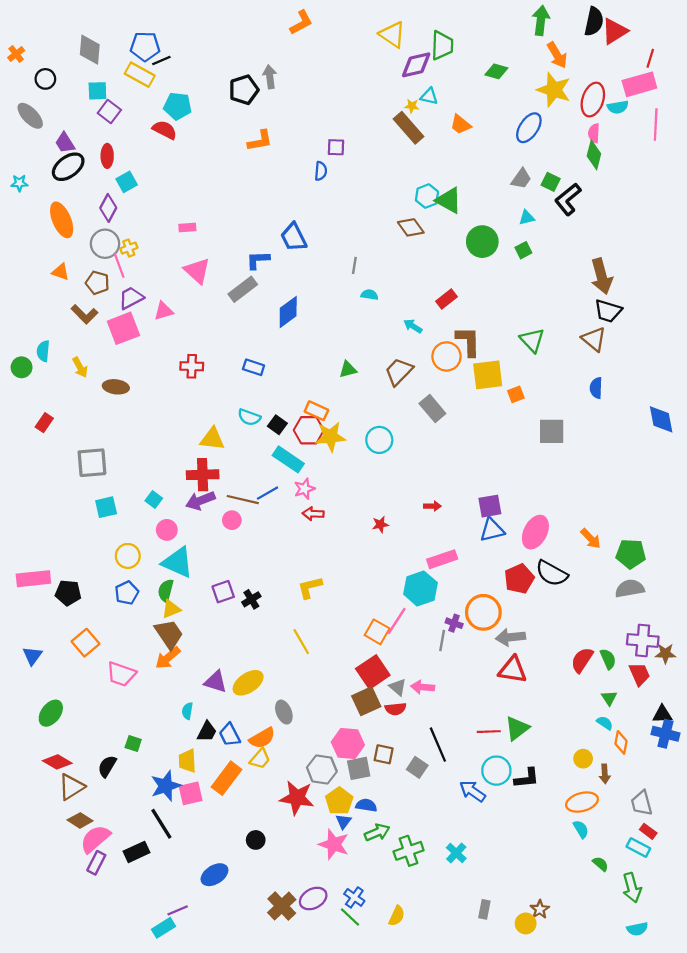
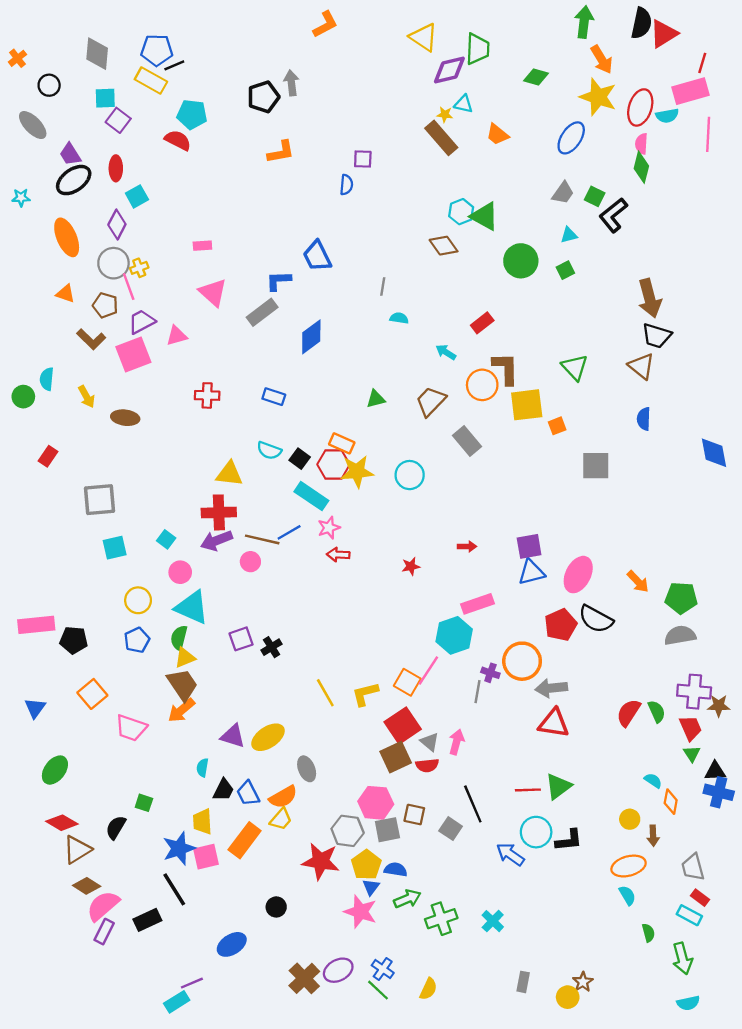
yellow L-shape: (310, 587) -> (365, 694), moved
pink arrow: (423, 687) -> (456, 742), turned 100
green triangle: (609, 698) -> (692, 754), moved
green semicircle: (600, 864) -> (648, 933), turned 35

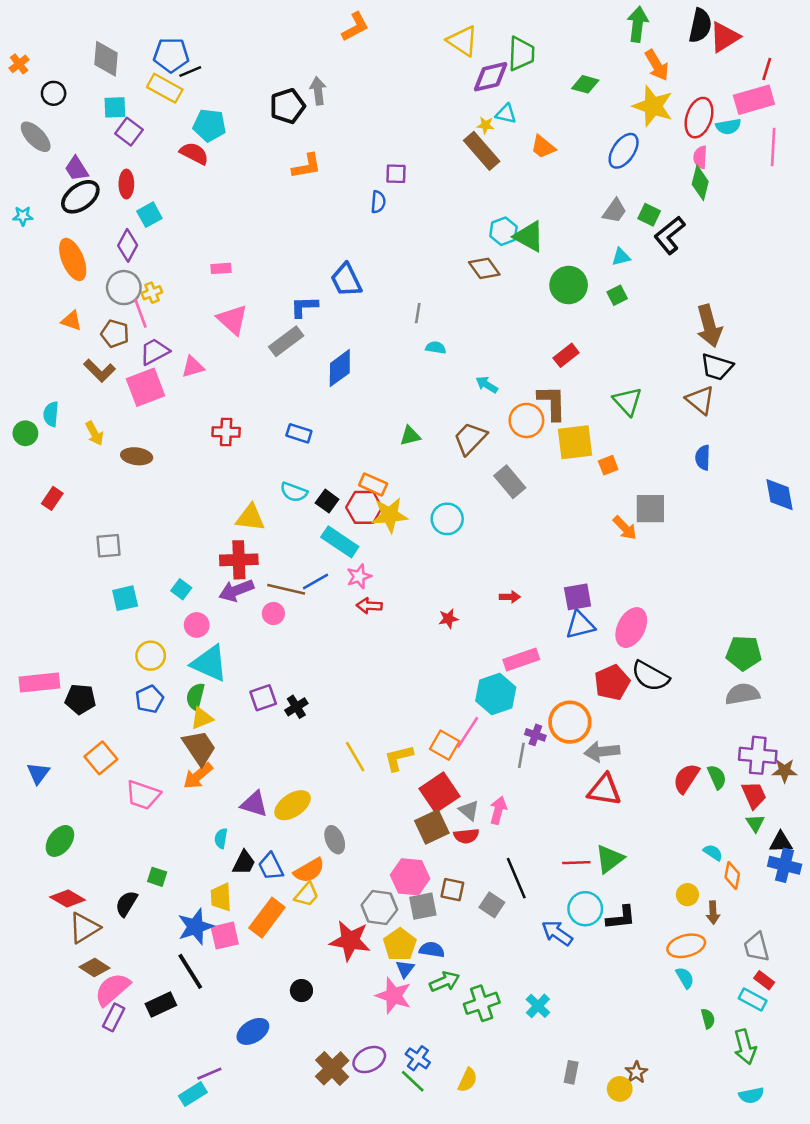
red rectangle: (482, 323) -> (566, 355), moved
gray square: (99, 500) -> (108, 546), size x0.7
orange arrow: (638, 582) -> (625, 528), moved

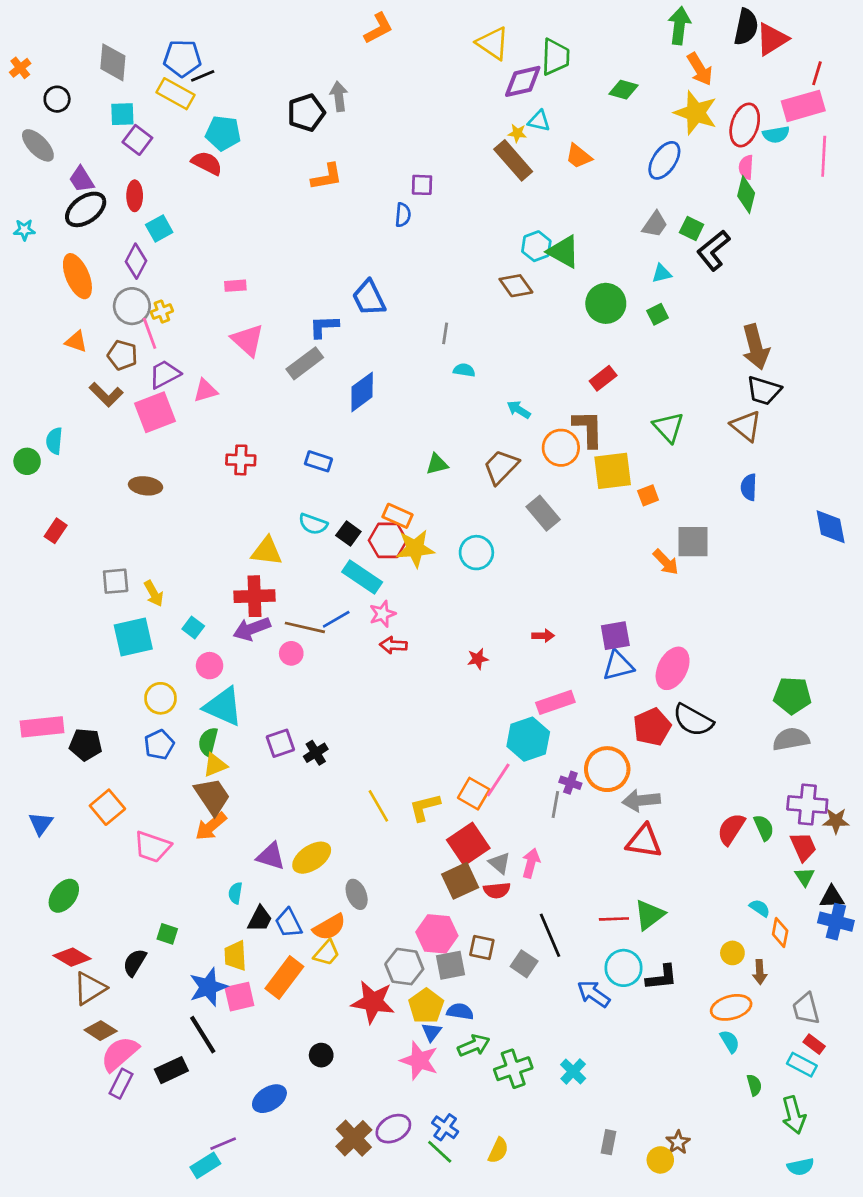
yellow arrow: (94, 433) -> (154, 593), moved
cyan square: (125, 598) -> (133, 637), size x1.4

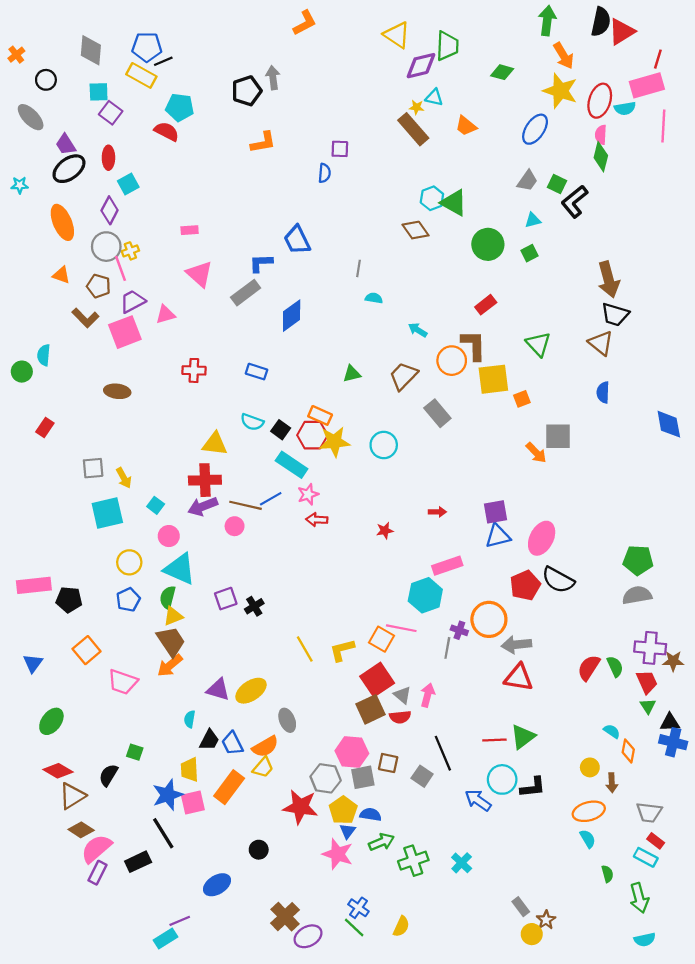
pink line: (498, 780) -> (401, 628), turned 68
gray trapezoid: (806, 1009) -> (649, 812), turned -68
purple ellipse: (393, 1129) -> (308, 936), moved
gray rectangle: (609, 1142) -> (521, 907), moved, turned -48

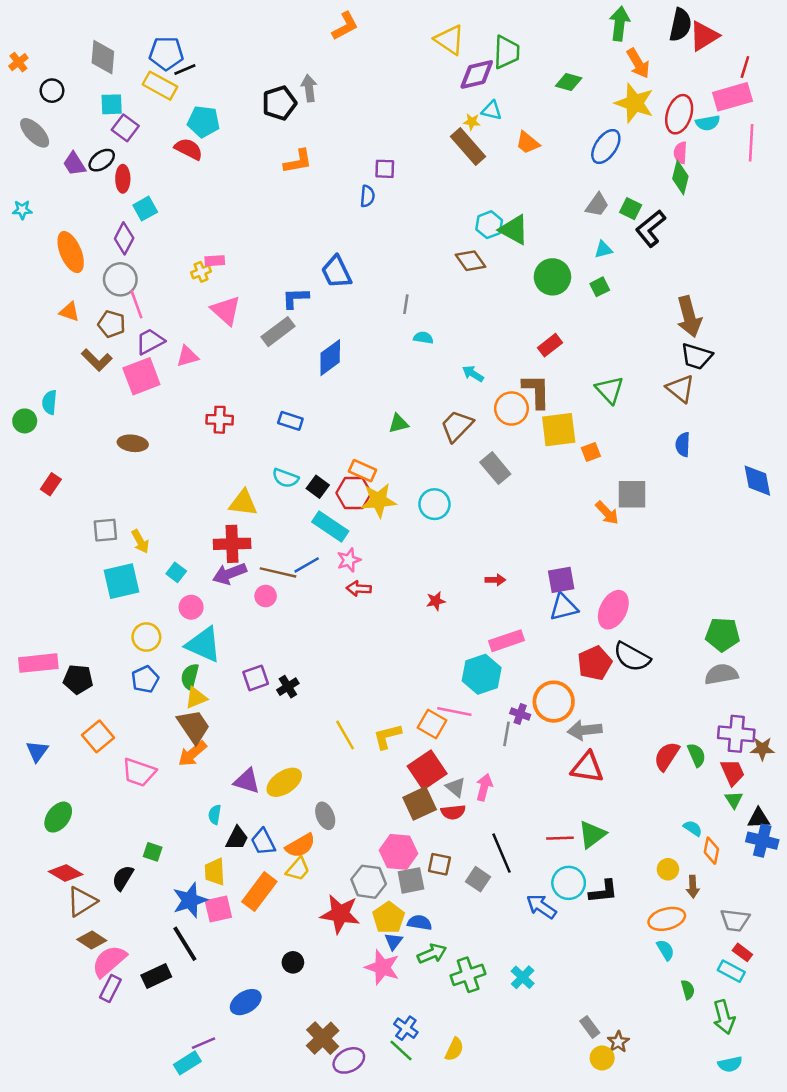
black ellipse: (69, 169) -> (102, 160), moved, size x0.7
yellow cross: (130, 251) -> (201, 272), moved

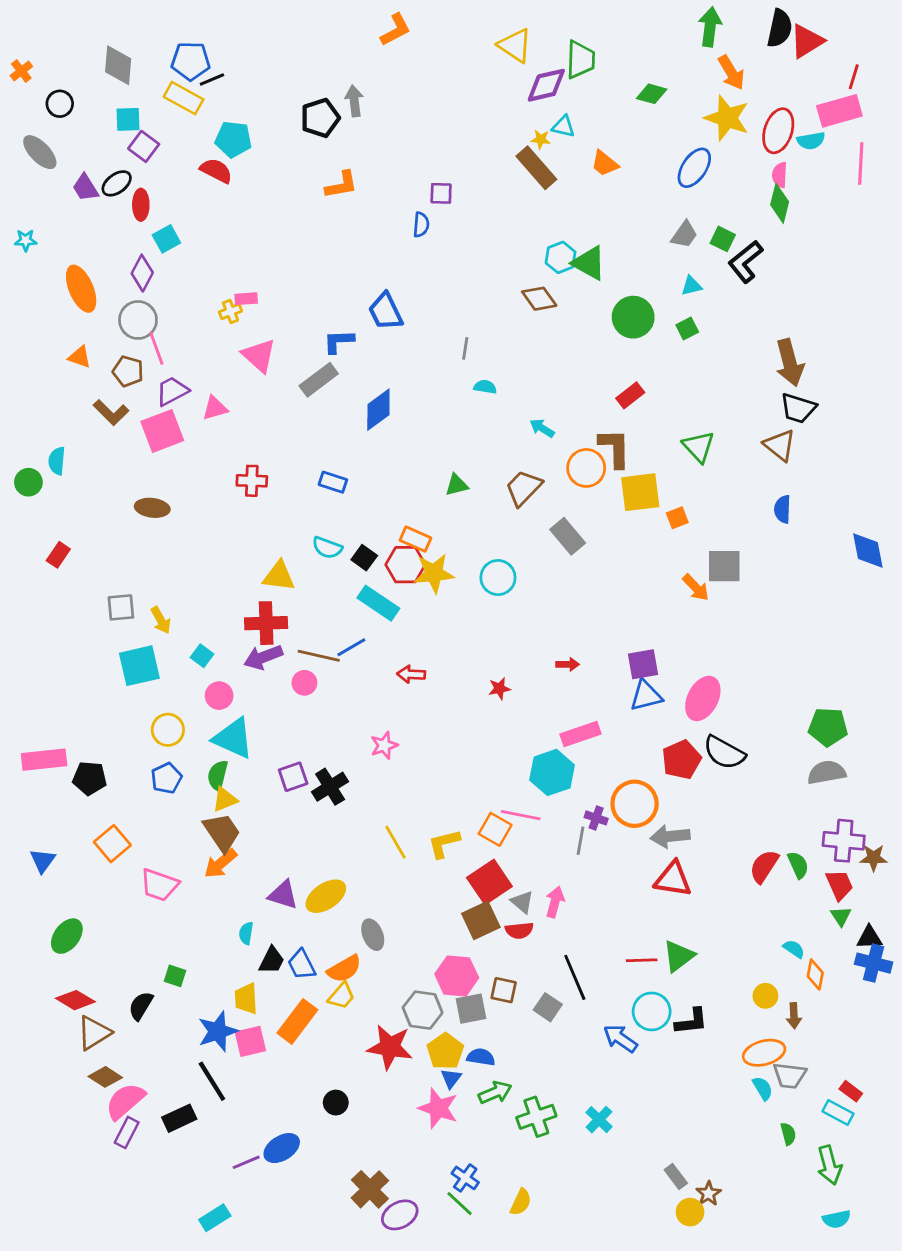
pink star: (349, 560) -> (384, 745), moved
black cross: (288, 687) -> (330, 787), size x1.4
gray trapezoid: (735, 920) -> (790, 1076), moved
purple line: (204, 1043) -> (246, 1162), moved

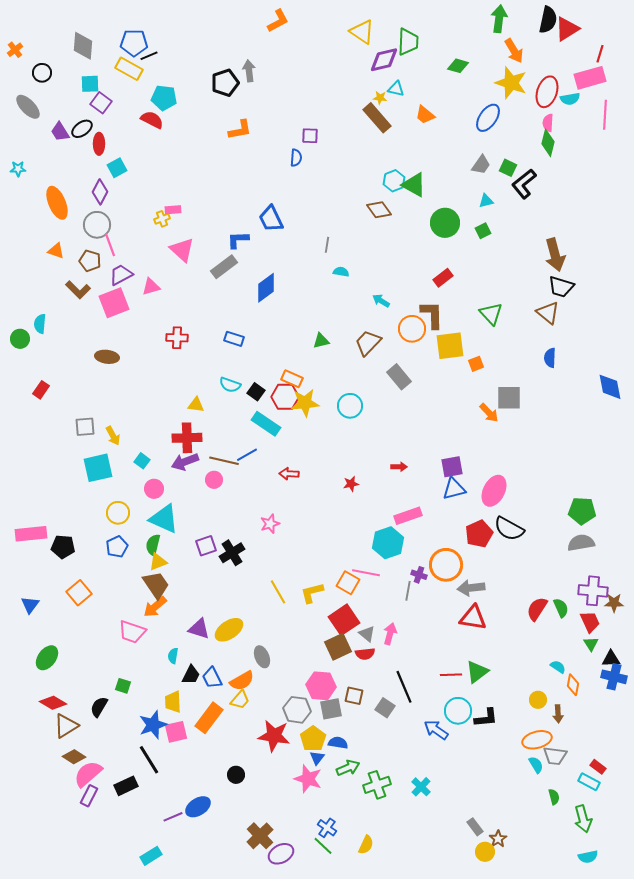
yellow triangle: (279, 576) -> (196, 405), size x0.7
pink trapezoid: (159, 885) -> (132, 632), moved

